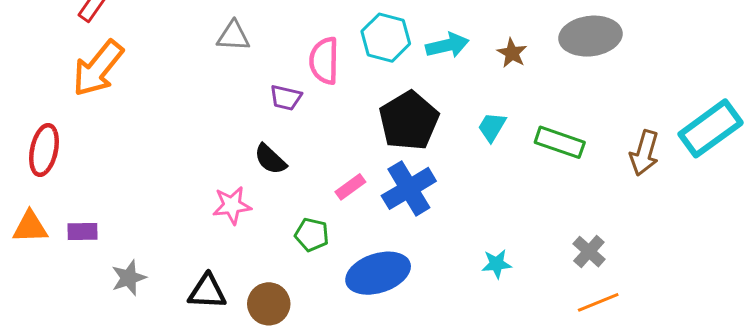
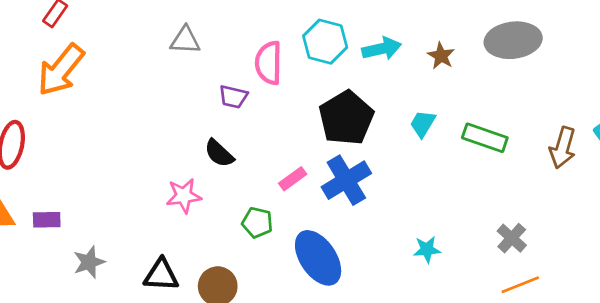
blue ellipse: (378, 273) -> (318, 258), turned 74

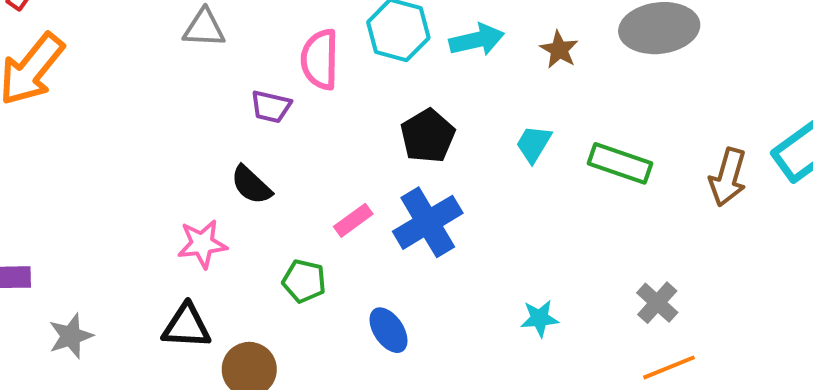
black pentagon: (346, 118) -> (428, 136), size x0.7
blue ellipse: (318, 258) -> (389, 330), size x0.6
black triangle: (161, 275) -> (186, 326), moved

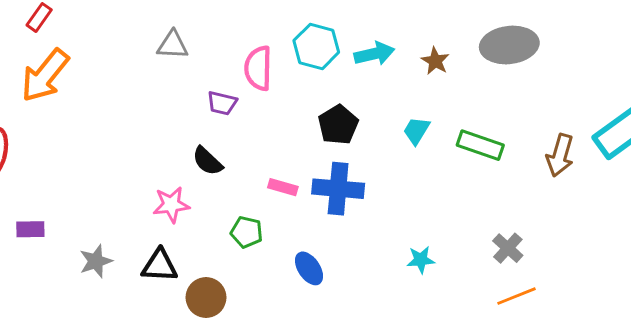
pink rectangle: (353, 220) -> (283, 187), turned 52
blue cross: (428, 222) -> (338, 189), turned 36
gray star: (71, 336) -> (96, 261), moved

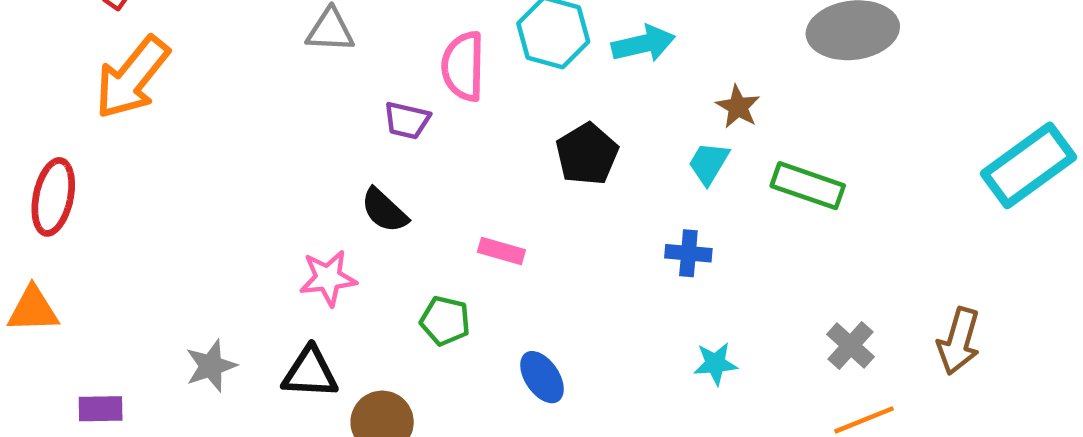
brown star: (435, 61) -> (738, 107), moved
brown arrow: (560, 155) -> (959, 341), moved
blue cross: (338, 189) -> (688, 253), moved, size x0.6
purple rectangle: (30, 229) -> (101, 409), moved

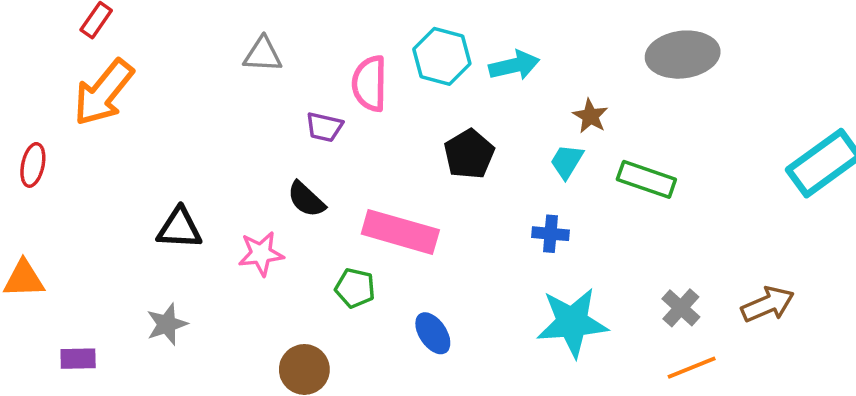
red ellipse: (53, 197) -> (33, 165), moved, size x0.7
pink rectangle: (501, 251) -> (400, 232), size x2.0
brown arrow: (959, 341) -> (768, 304), turned -129
cyan star: (715, 364) -> (572, 322), size x2.0
black triangle: (310, 373) -> (179, 228), moved

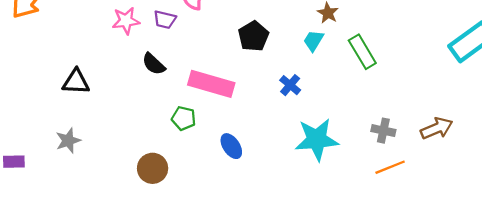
green rectangle: (646, 179) -> (362, 52), turned 40
blue cross: (550, 234) -> (290, 85), moved, turned 35
pink star: (261, 254) -> (126, 21), moved
gray cross: (681, 308) -> (383, 131), turned -30

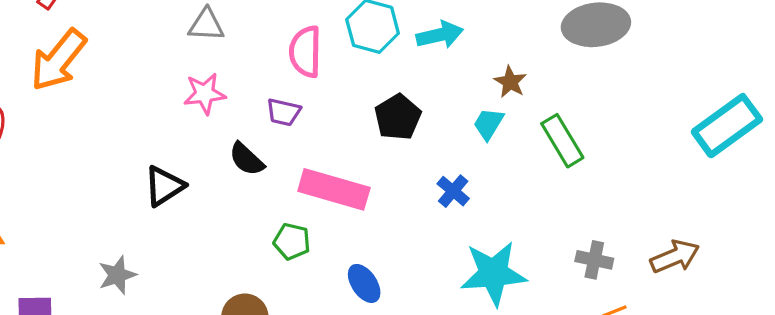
purple trapezoid: (165, 20) -> (284, 112), moved
black triangle: (76, 82) -> (164, 186), moved, turned -36

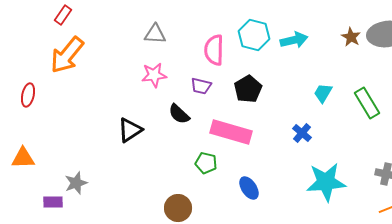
brown star: (510, 82) -> (351, 37), moved
black pentagon: (398, 117) -> (248, 89), moved
gray star: (117, 275) -> (76, 183), moved

